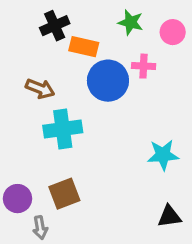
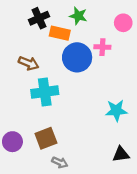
green star: (131, 22) -> (78, 16), moved
gray arrow: (40, 228) -> (60, 162), moved, turned -56

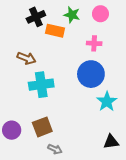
pink circle: (123, 23) -> (100, 14), moved
blue circle: (77, 57) -> (91, 74), moved
cyan star: (116, 110) -> (107, 102), turned -30

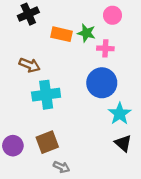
green star: (72, 15) -> (86, 33), moved
black cross: (36, 17) -> (28, 14), moved
black triangle: (111, 142) -> (123, 143), moved, turned 49

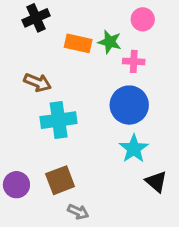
cyan star: (120, 114) -> (134, 149), moved

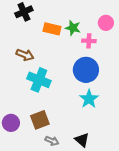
pink circle: (143, 19) -> (106, 23), moved
cyan cross: (59, 120) -> (39, 80), turned 30
black triangle: (156, 182) -> (82, 140), moved

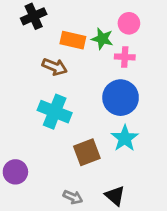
pink circle: (106, 23) -> (129, 23), moved
brown arrow: (25, 55) -> (55, 67), moved
brown square: (40, 120) -> (87, 152), moved

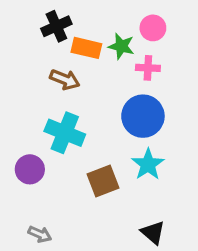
black cross: (34, 16) -> (56, 26), moved
purple circle: (15, 172) -> (30, 169), moved
black triangle: (115, 196) -> (153, 233), moved
gray arrow: (73, 197) -> (40, 234), moved

